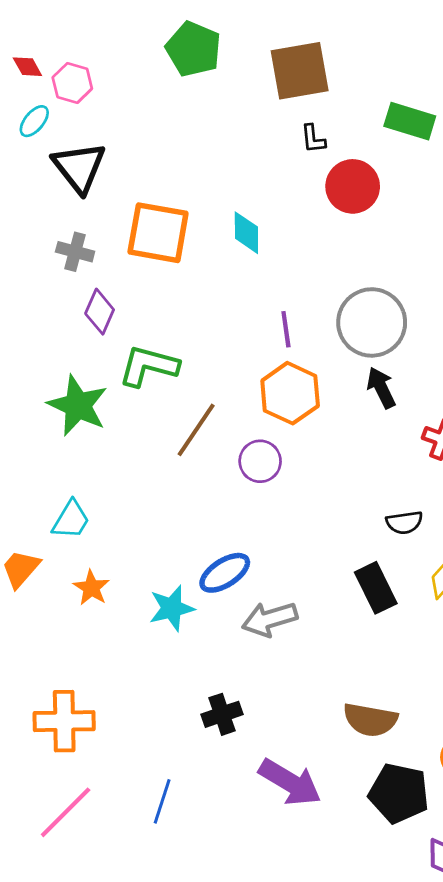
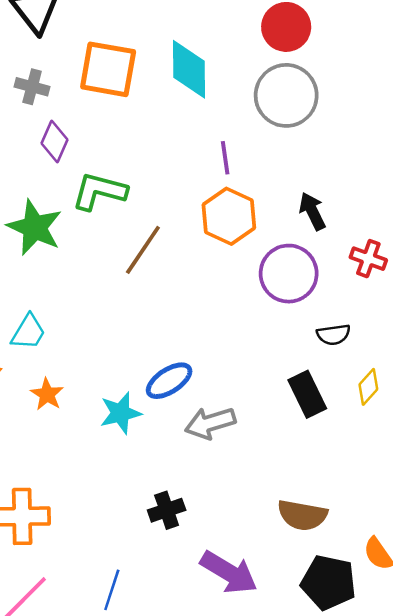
cyan diamond: (246, 233) -> (189, 69), size x1.5
gray circle: (372, 322) -> (286, 95), moved
purple circle: (260, 461) -> (289, 274), moved, size x1.5

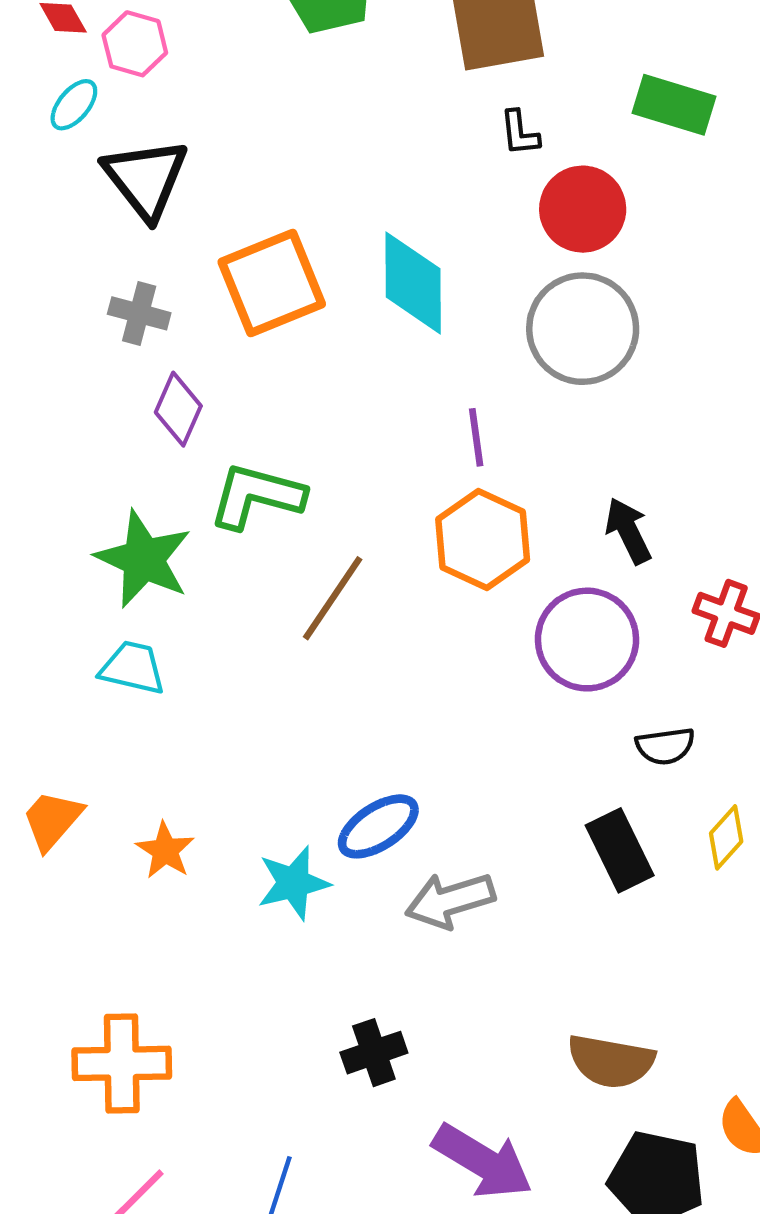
orange square: (108, 69) -> (272, 283), turned -32
cyan trapezoid: (28, 332) -> (133, 668), moved, turned -108

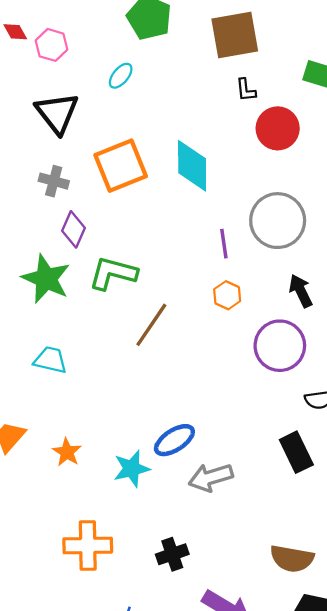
cyan ellipse: (74, 105) -> (121, 76), moved
gray circle: (583, 329) -> (278, 221), moved
orange hexagon: (483, 540) -> (227, 295), size x0.6
green star: (143, 559) -> (46, 279), moved
orange cross: (122, 1063) -> (88, 545), moved

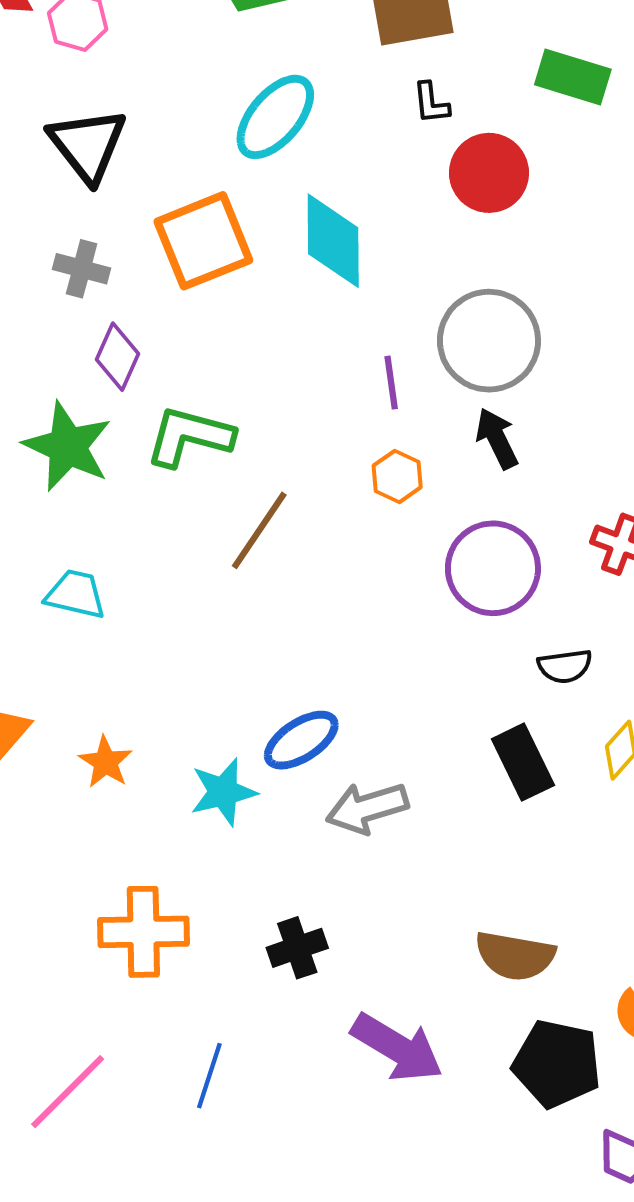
cyan ellipse: (121, 76) -> (275, 117), moved, size x1.8
black arrow: (301, 291) -> (497, 439), moved

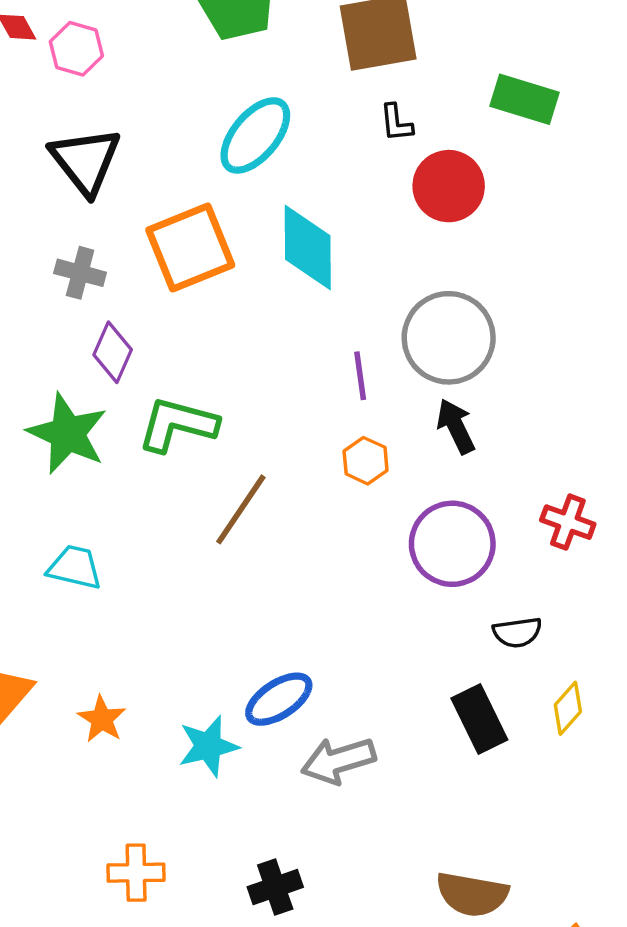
orange cross: (143, 932) -> (136, 873), size x0.7

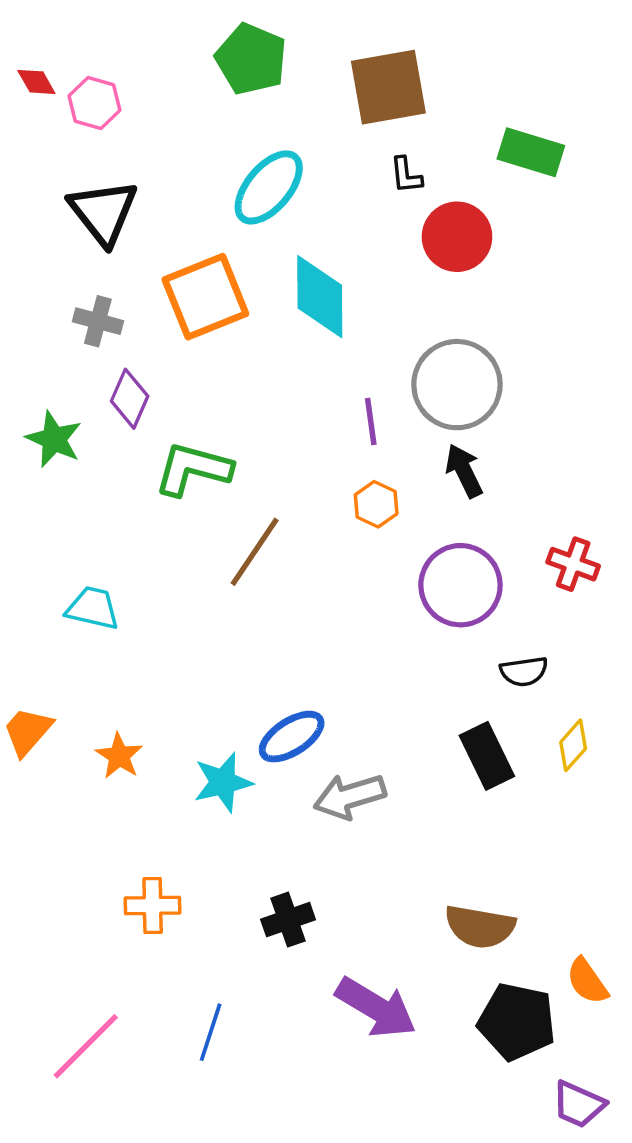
green star: (67, 434) -> (54, 439), moved, size x0.7

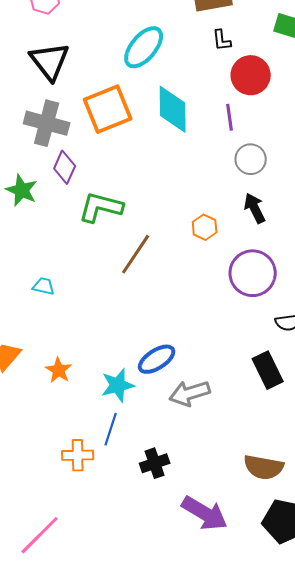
gray cross: (98, 321) -> (47, 123), size x1.6
gray circle: (457, 385) -> (251, 159), size x0.6
purple line: (371, 422) -> (230, 117), moved
cyan trapezoid: (93, 608) -> (44, 286), size x0.7
blue line: (211, 1032) -> (111, 429), moved

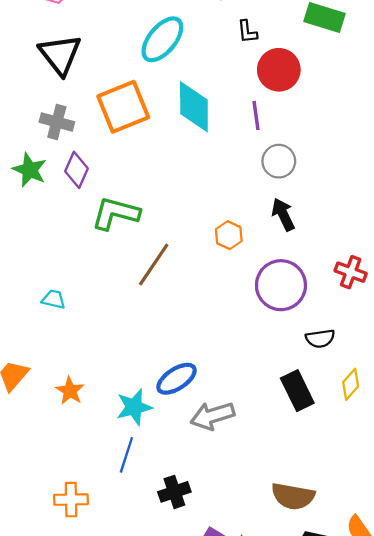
gray cross: (47, 123) -> (57, 122), size x0.7
green star: (22, 190) -> (30, 170), moved
orange cross: (78, 455) -> (71, 500), moved

